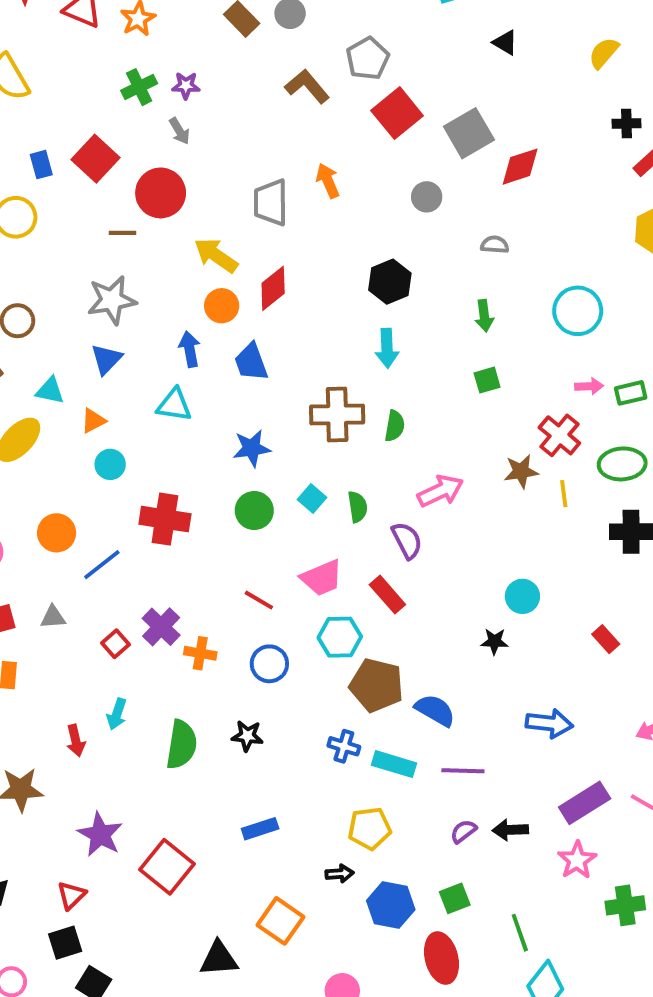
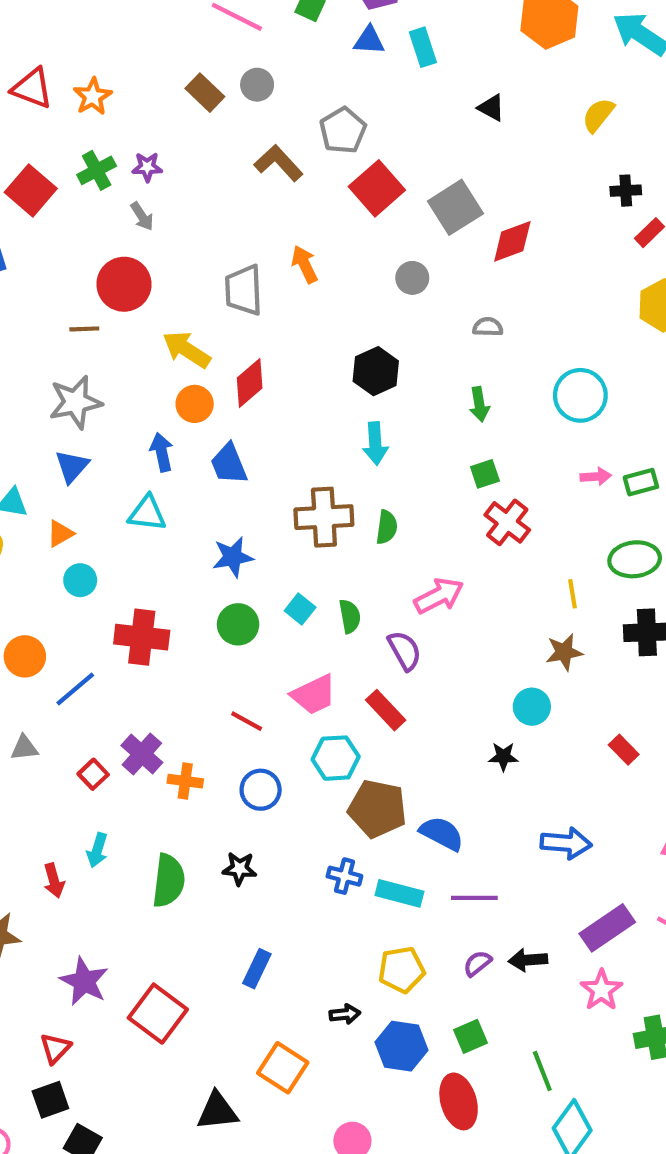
red square: (96, 159) -> (31, 190), moved
red cross: (559, 435) -> (507, 522), moved
brown star: (521, 471) -> (564, 652), moved
yellow pentagon: (369, 828) -> (402, 970), moved
blue rectangle: (260, 829) -> (257, 969), turned -44

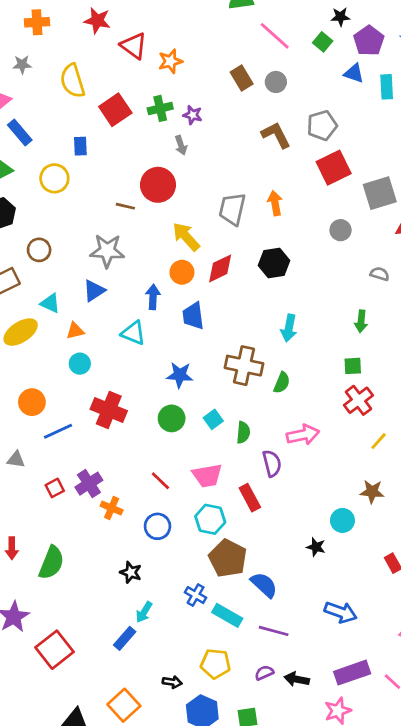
black hexagon: (376, 371) -> (274, 263), moved
yellow line: (573, 594) -> (379, 441), moved, turned 36
cyan arrow: (97, 850) -> (144, 612), moved
green semicircle: (169, 881) -> (51, 563), moved

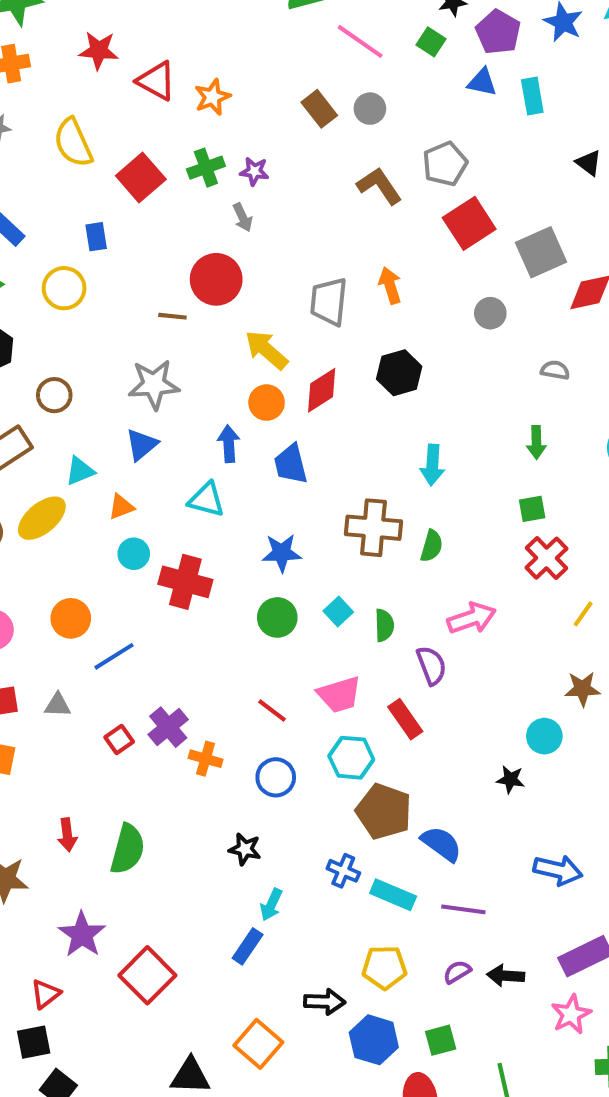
cyan triangle: (50, 303) -> (80, 471), turned -40
red cross: (109, 410) -> (185, 582), moved
black arrow: (172, 682) -> (325, 1002), size x1.4

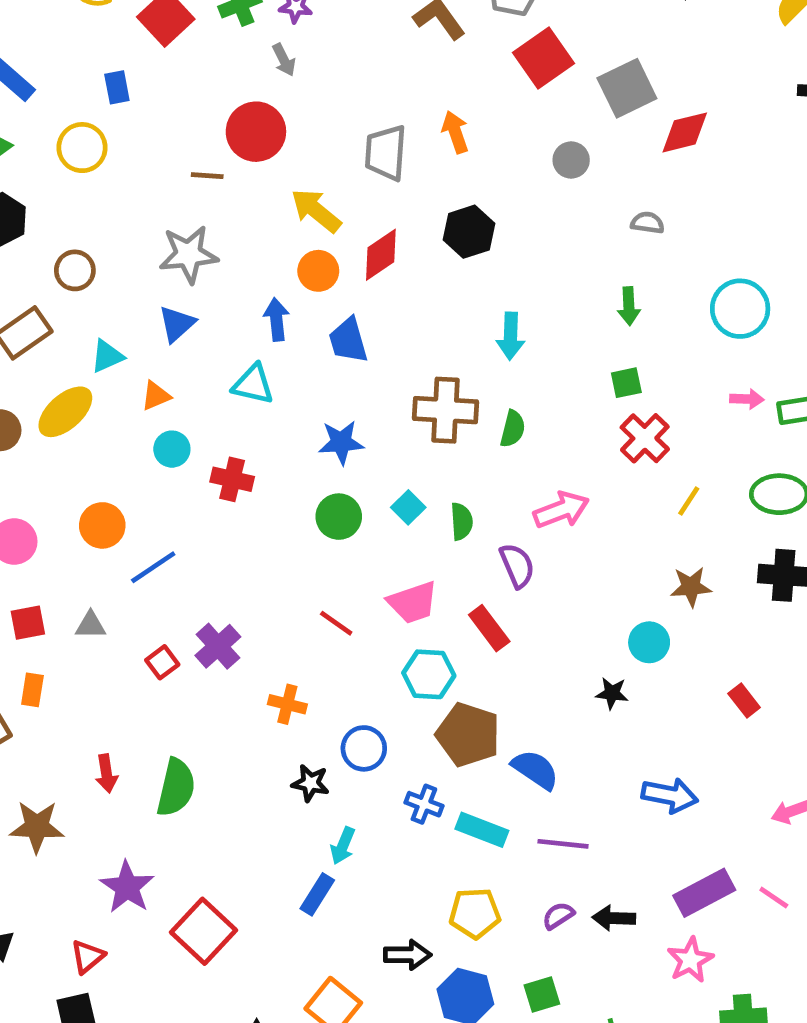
red cross: (185, 582) -> (232, 479), size x0.7
orange cross: (206, 759) -> (287, 704), moved
blue circle: (276, 777) -> (364, 748), moved

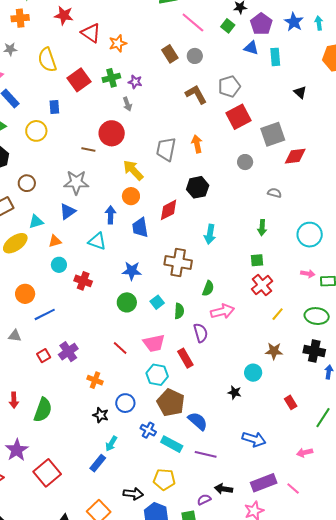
red diamond: (381, 255) -> (169, 210), moved
green semicircle: (513, 429) -> (208, 288), moved
purple semicircle: (558, 916) -> (204, 500), moved

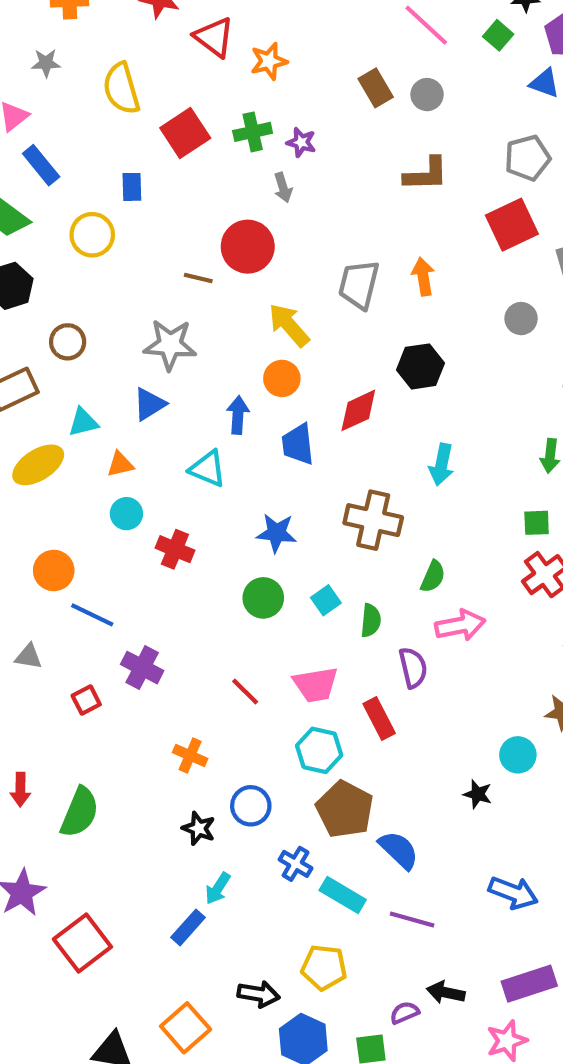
gray pentagon: (229, 86) -> (528, 158), moved
brown L-shape: (196, 94) -> (426, 174), turned 115
blue line: (45, 314) -> (92, 615), turned 50
purple cross: (68, 352) -> (142, 668), moved, turned -30

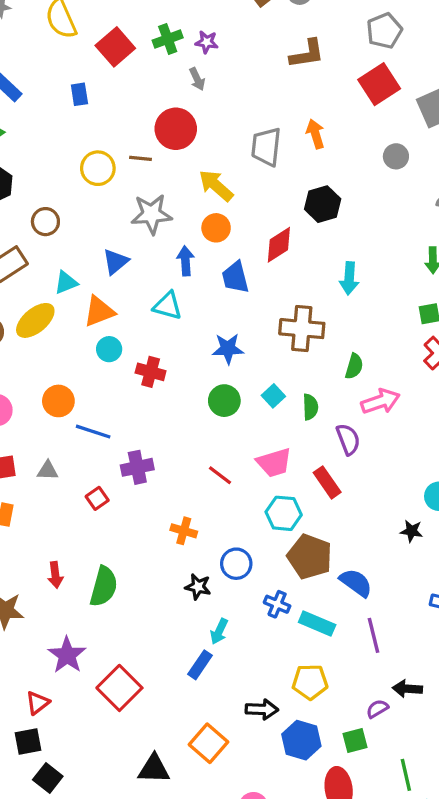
yellow circle: (92, 235) -> (98, 168), moved
gray star: (170, 345) -> (151, 214), moved
orange triangle: (120, 464) -> (99, 311), size x1.5
purple cross: (142, 668) -> (137, 467), turned -32
purple line: (412, 919) -> (374, 635), turned 68

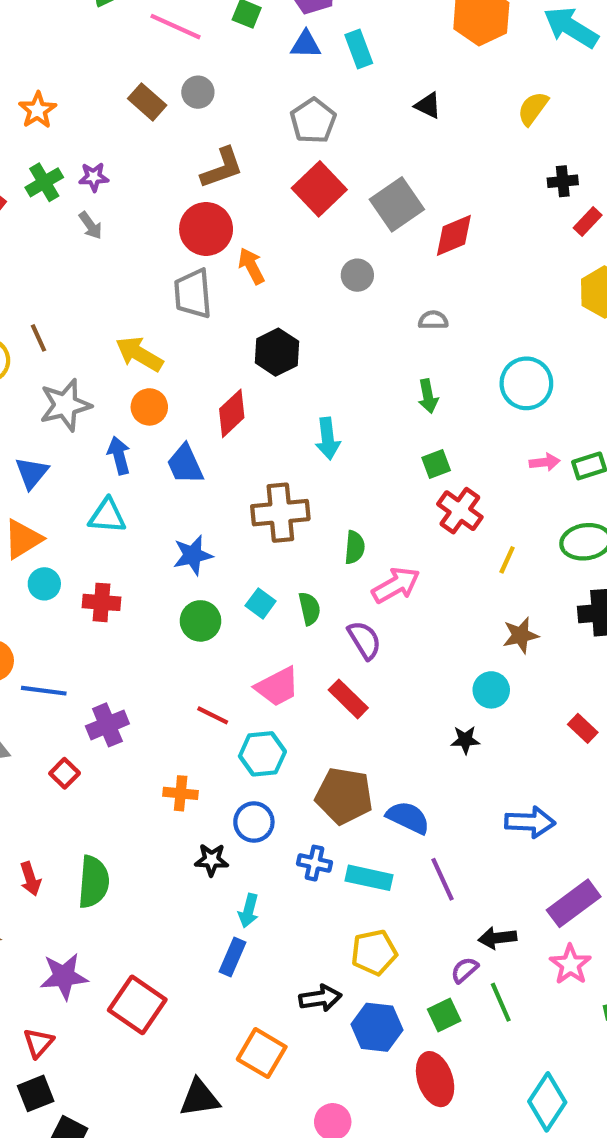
red circle: (176, 129) -> (206, 229), moved
brown line: (141, 158) -> (38, 338), turned 70
cyan hexagon: (284, 513) -> (262, 754), moved
purple star: (67, 655) -> (64, 976), turned -30
green line: (406, 775) -> (501, 1002), moved

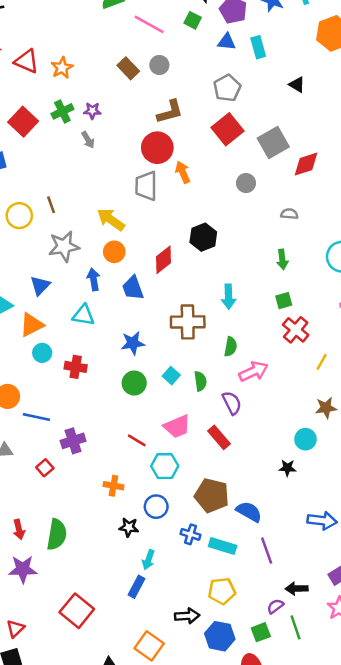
black hexagon: (277, 352) -> (203, 237), moved
cyan arrow: (328, 439) -> (229, 297), moved
purple star: (64, 976) -> (23, 569), moved

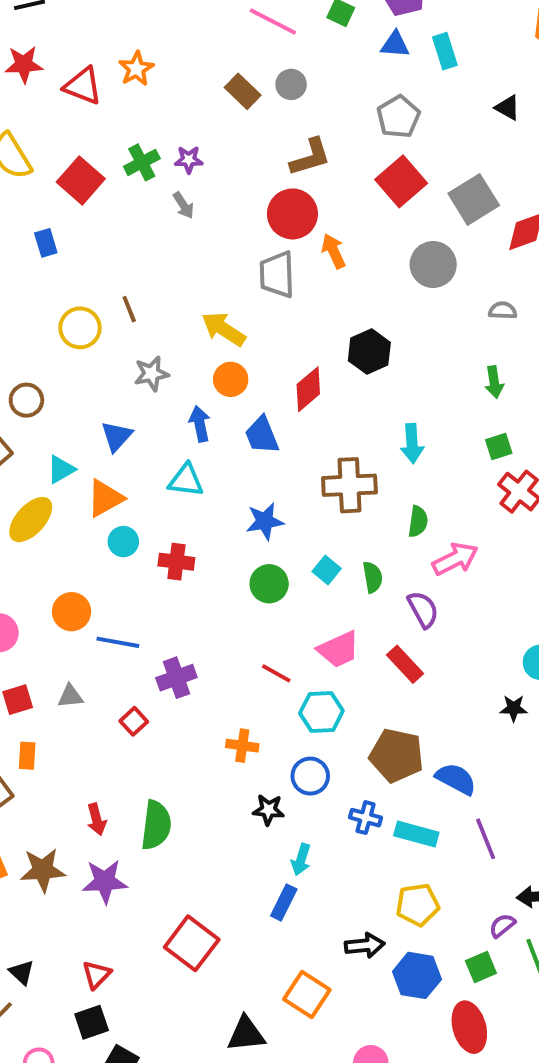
orange star: (62, 68) -> (136, 69), moved
gray circle: (246, 183) -> (433, 264), size x1.5
gray star: (64, 246) -> (151, 374), size x0.7

